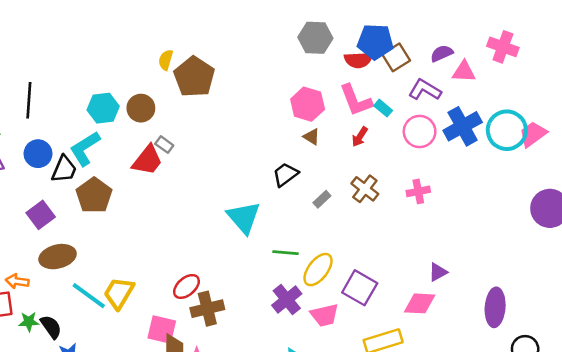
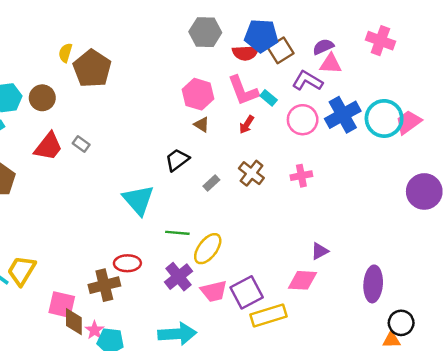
pink triangle: (464, 72) -> (331, 64), moved
gray rectangle: (164, 145) -> (81, 144), moved
red ellipse: (186, 287) -> (127, 263), moved, turned 40
purple square: (360, 288) -> (247, 292), moved, turned 32

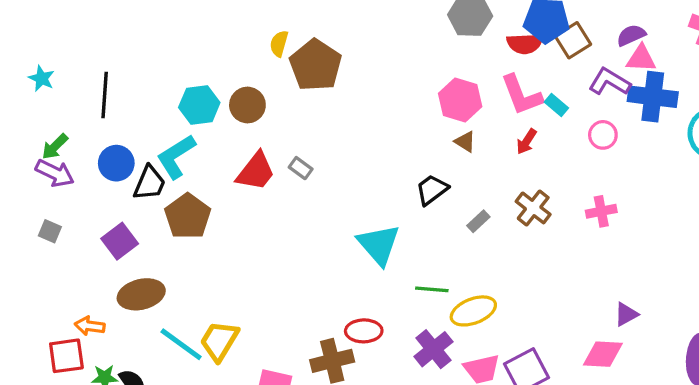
blue cross: (343, 115) -> (653, 97), moved, turned 36
pink circle: (303, 120) -> (603, 135), size x0.7
yellow ellipse: (208, 249) -> (473, 311), turned 32

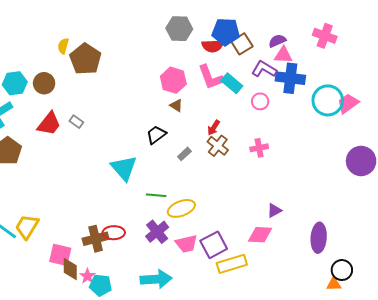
cyan rectangle: (556, 105) -> (232, 83), size x1.5
red arrow: (527, 142) -> (214, 128), moved
red ellipse: (364, 331) -> (114, 233), moved

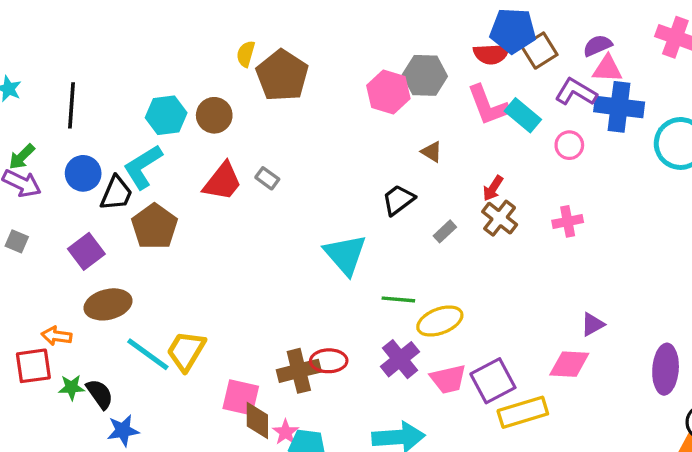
gray hexagon: (179, 29) -> (425, 75), moved
pink hexagon: (173, 80) -> (388, 92), moved

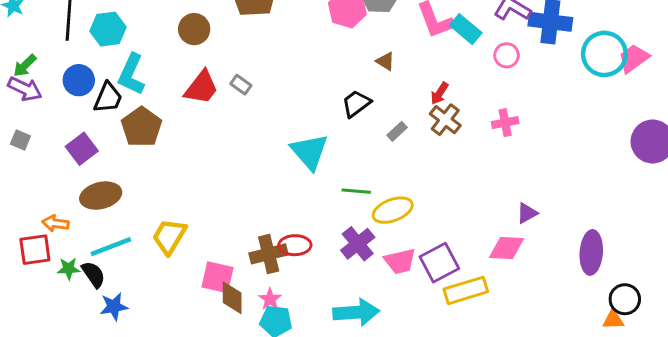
cyan hexagon: (166, 115) -> (108, 29), moved
cyan L-shape: (143, 167) -> (131, 74), turned -33
cyan line: (148, 354) -> (111, 247), moved, turned -57
pink star: (286, 432) -> (270, 299), moved

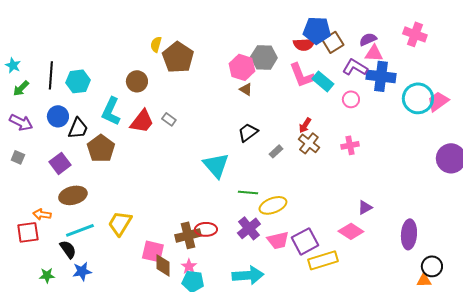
brown triangle: (385, 61) -> (246, 89), moved
green arrow: (25, 66) -> (21, 88), moved
cyan L-shape: (131, 74) -> (111, 111), moved
pink diamond: (507, 248) -> (351, 231), turned 30
green star: (69, 269) -> (47, 275), moved

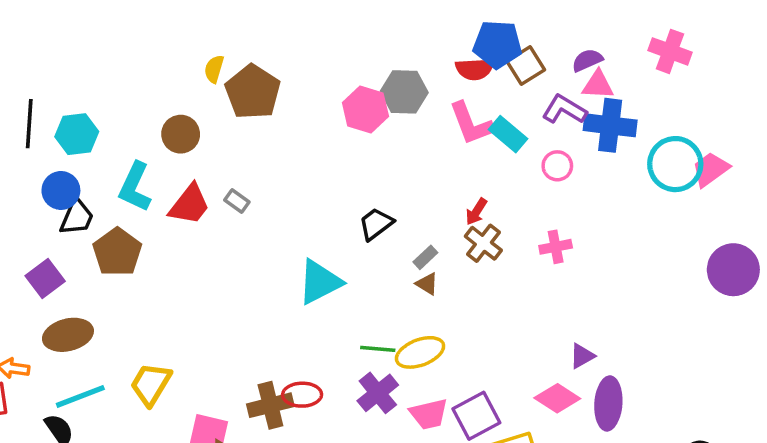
brown triangle: (246, 89) -> (427, 284), moved
blue circle: (58, 116) -> (61, 190), moved
cyan triangle: (216, 165) -> (320, 282), turned 44
green line: (248, 192) -> (378, 349), moved
purple ellipse: (409, 234) -> (608, 403), moved

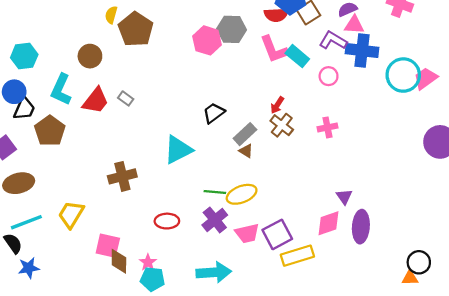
gray rectangle: (425, 257) -> (245, 134), size x1.5
purple triangle: (582, 356) -> (344, 197), turned -36
pink diamond: (557, 398) -> (329, 223), turned -52
brown cross: (270, 405) -> (122, 176), moved

